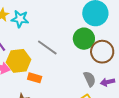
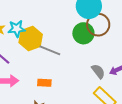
brown circle: (102, 52) -> (98, 25), moved
yellow hexagon: (19, 61) -> (31, 38), moved

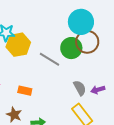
gray line: (50, 50) -> (49, 59), moved

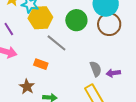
green circle: (71, 48) -> (76, 20), moved
gray line: (49, 59) -> (57, 43), moved

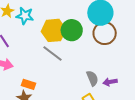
yellow hexagon: (40, 18) -> (54, 30), moved
orange rectangle: (41, 64) -> (29, 84), moved

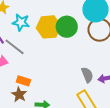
cyan star: (25, 16) -> (21, 22), moved
gray line: (52, 53) -> (15, 47), moved

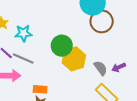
yellow hexagon: (49, 27) -> (74, 59), moved
green circle: (67, 27) -> (62, 46), moved

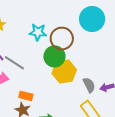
brown circle: (102, 21) -> (62, 39), moved
cyan star: (23, 33) -> (38, 32), moved

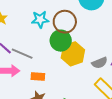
gray semicircle: (89, 85) -> (100, 63), turned 105
orange rectangle: (26, 96) -> (38, 76), moved

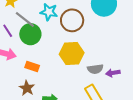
green circle: (61, 41) -> (30, 34), moved
gray line: (22, 54) -> (25, 20), moved

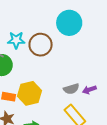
yellow hexagon: (72, 54) -> (29, 93), moved

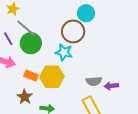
cyan circle: (69, 23) -> (86, 13), moved, size x0.7
cyan star: (16, 40) -> (64, 52), moved

